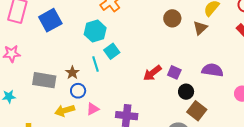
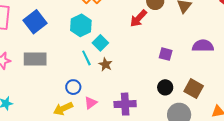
brown star: (72, 73) -> (105, 64), moved
red arrow: (152, 73) -> (138, 18), moved
gray rectangle: (44, 80) -> (35, 59), moved
black circle: (186, 92) -> (165, 87), moved

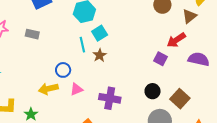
red arrow: (138, 18) -> (176, 40), moved
gray rectangle: (35, 59) -> (32, 34), size x0.6

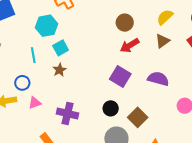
brown triangle: (189, 16) -> (163, 41), moved
red arrow: (176, 40) -> (130, 45), moved
cyan line: (82, 45) -> (33, 55), moved
purple square: (160, 59) -> (120, 76), size x1.5

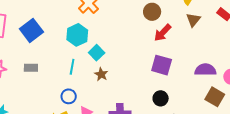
cyan line: (33, 55) -> (72, 67), turned 35
purple semicircle: (158, 79) -> (205, 70), moved
brown square: (138, 117) -> (215, 97), moved

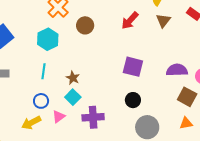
brown circle: (152, 12) -> (85, 25), moved
red arrow: (163, 33) -> (130, 21), moved
cyan square: (97, 53) -> (73, 97), moved

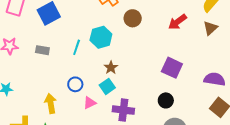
cyan hexagon: (48, 39) -> (101, 37), moved
cyan line: (44, 71) -> (77, 47), moved
yellow arrow: (31, 123) -> (51, 103), moved, turned 96

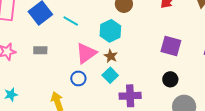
cyan hexagon: (101, 37) -> (110, 31), moved
cyan line: (77, 47) -> (71, 21), moved, turned -70
pink triangle: (90, 103) -> (86, 53), moved, size x1.6

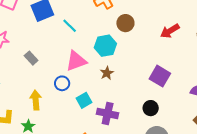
gray rectangle: (40, 50) -> (31, 58), moved, turned 32
brown star: (111, 56) -> (107, 73), moved
cyan square: (110, 75) -> (84, 100), moved

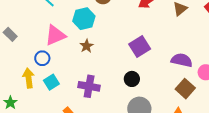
purple square: (160, 76) -> (140, 47), turned 30
yellow arrow: (36, 100) -> (29, 78), moved
cyan square: (84, 100) -> (51, 82), moved

